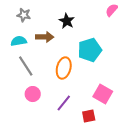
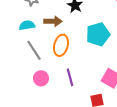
orange ellipse: (64, 68) -> (61, 45), moved
purple line: (64, 103) -> (70, 77), moved, turned -54

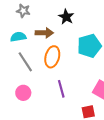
pink circle: (41, 78) -> (23, 93), moved

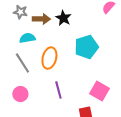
brown arrow: (44, 33) -> (41, 19), moved
cyan semicircle: (18, 37) -> (27, 38), moved

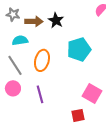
purple line: (58, 90) -> (40, 94), moved
pink circle: (20, 94) -> (13, 88), moved

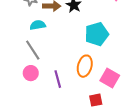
orange ellipse: (42, 60) -> (85, 66), moved

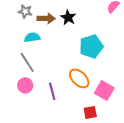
orange ellipse: (85, 66) -> (79, 78), turned -60

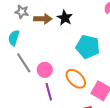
cyan semicircle: (32, 37) -> (14, 38), moved, turned -63
cyan pentagon: (91, 46) -> (88, 47), turned 30
pink circle: (25, 85) -> (45, 70), moved

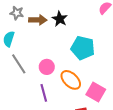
pink circle: (45, 70) -> (47, 67), moved

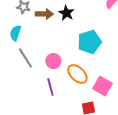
cyan pentagon: (83, 48) -> (89, 42), turned -30

